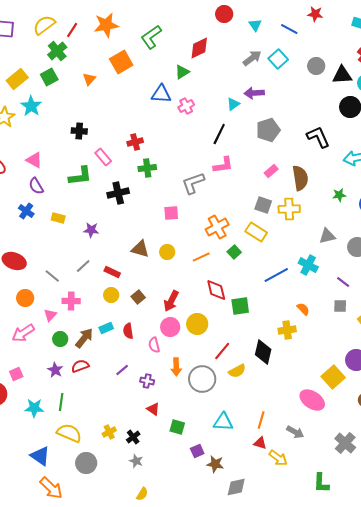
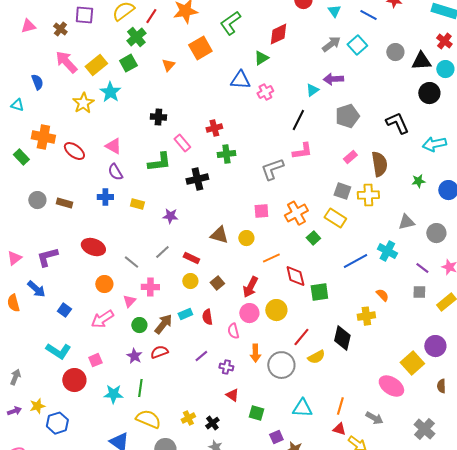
blue cross: (26, 211) -> (105, 197), turned -35
pink square: (171, 213) -> (261, 211), moved
orange line: (201, 257) -> (271, 258), moved

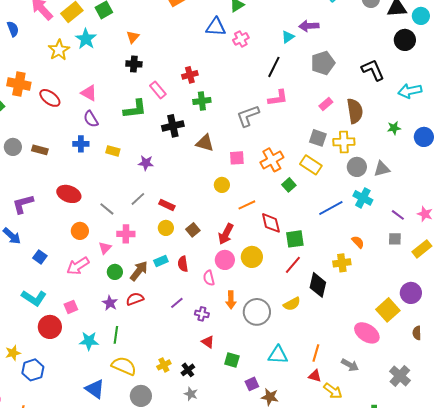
orange triangle: (168, 65) -> (133, 37), moved
gray circle: (436, 233) -> (357, 167), moved
brown triangle: (219, 235) -> (205, 143), moved
red line: (301, 337) -> (293, 265), moved

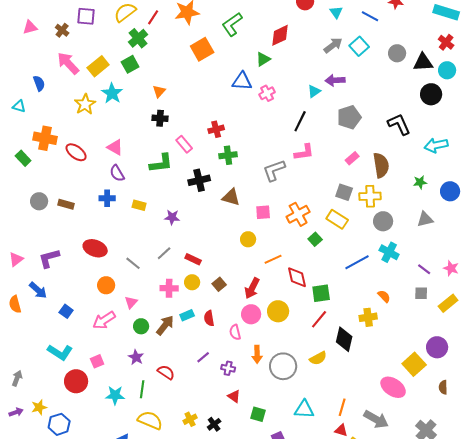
gray triangle: (382, 169) -> (425, 219), moved
pink cross: (126, 234) -> (169, 288), moved
red semicircle: (135, 299) -> (166, 372), moved, turned 54
gray arrow: (350, 365) -> (376, 419), size x1.4

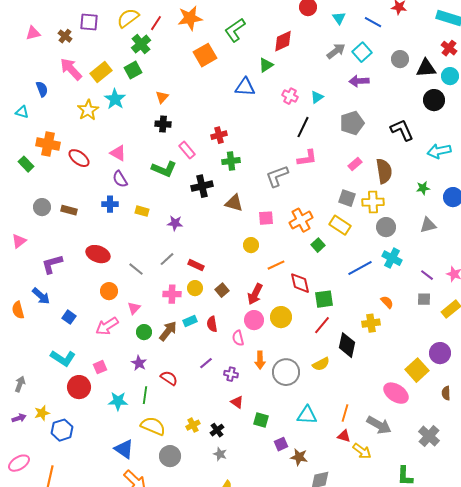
purple arrow: (335, 80) -> (359, 81), moved
pink cross: (267, 93) -> (290, 96), moved, turned -35
green L-shape: (161, 163) -> (164, 169), turned 30
pink triangle: (16, 259) -> (19, 241), moved

